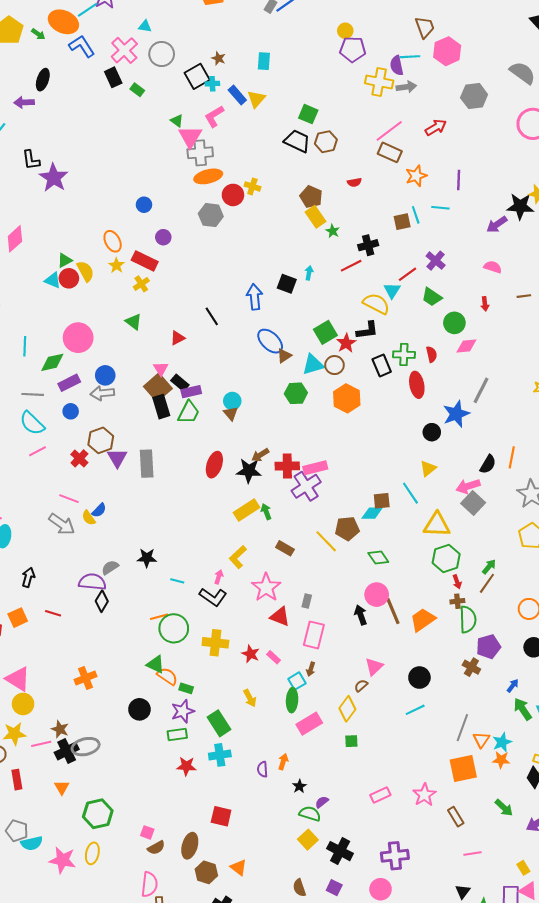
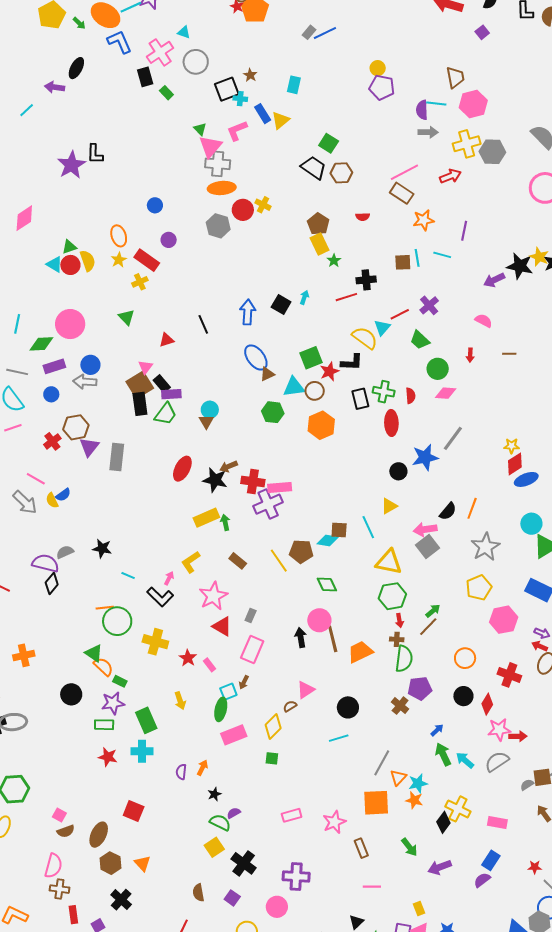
yellow cross: (379, 82) -> (467, 144), moved, turned -36
black L-shape: (31, 160) -> (95, 154), moved

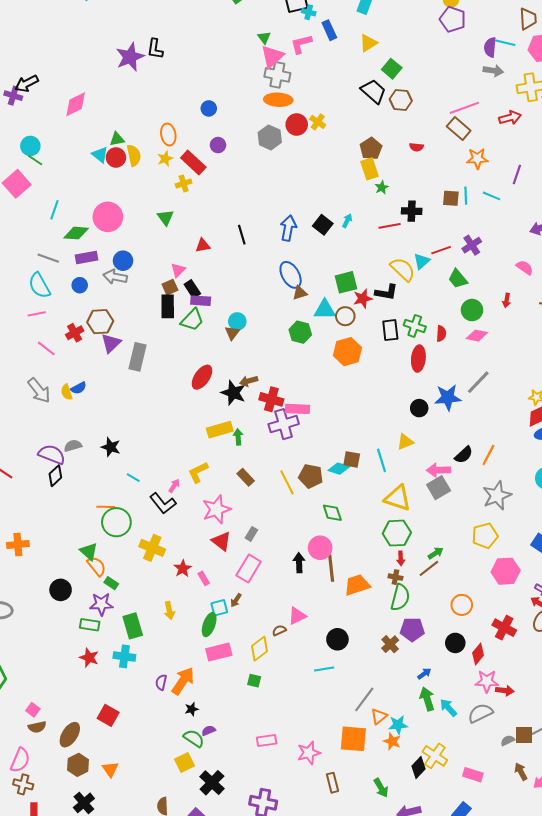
yellow triangle: (280, 120) -> (368, 43), moved
brown square: (140, 385) -> (170, 287), size x0.6
pink line: (36, 479) -> (46, 348), moved
orange arrow: (202, 768) -> (183, 681), size x1.8

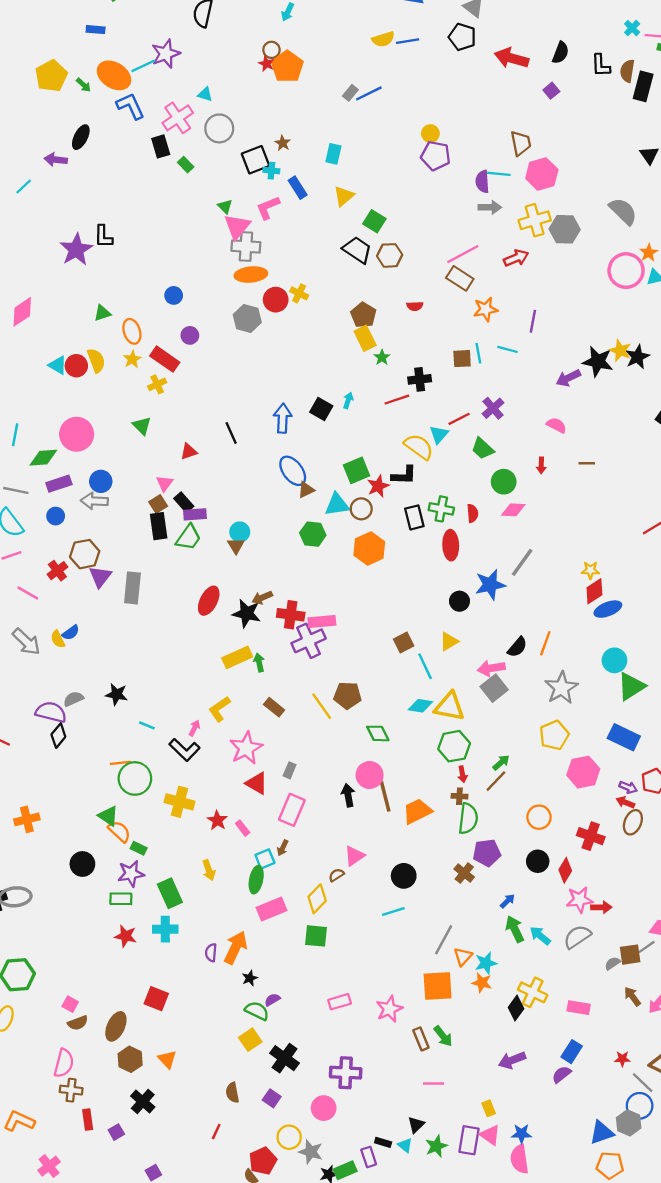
green triangle: (117, 139) -> (102, 313), moved
brown square: (352, 459) -> (404, 642), moved, turned -30
cyan diamond: (339, 469) -> (420, 706), moved
green square: (254, 681) -> (316, 936), size x1.5
green arrow: (381, 788) -> (443, 1036), moved

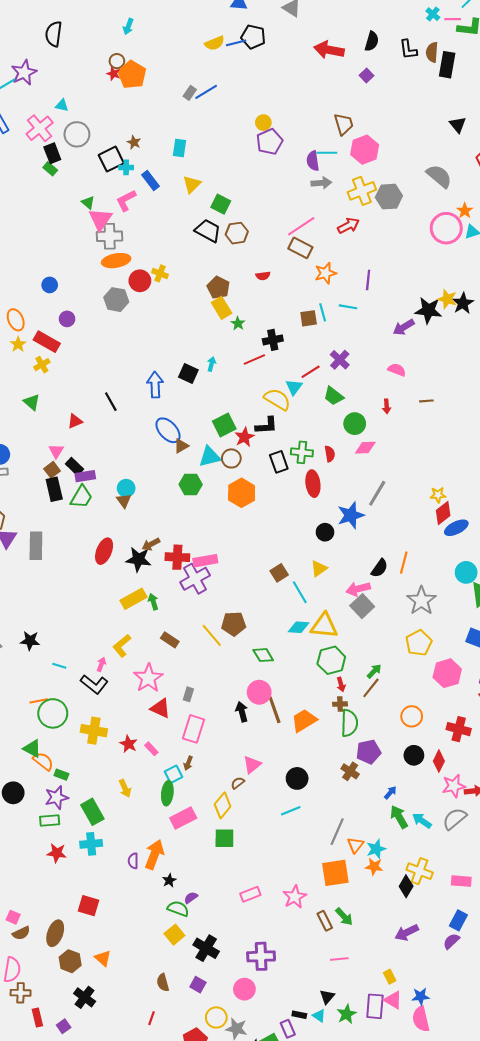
black pentagon: (462, 37) -> (253, 37), moved
black rectangle: (161, 146) -> (52, 153), moved
purple pentagon: (436, 156) -> (270, 142), turned -30

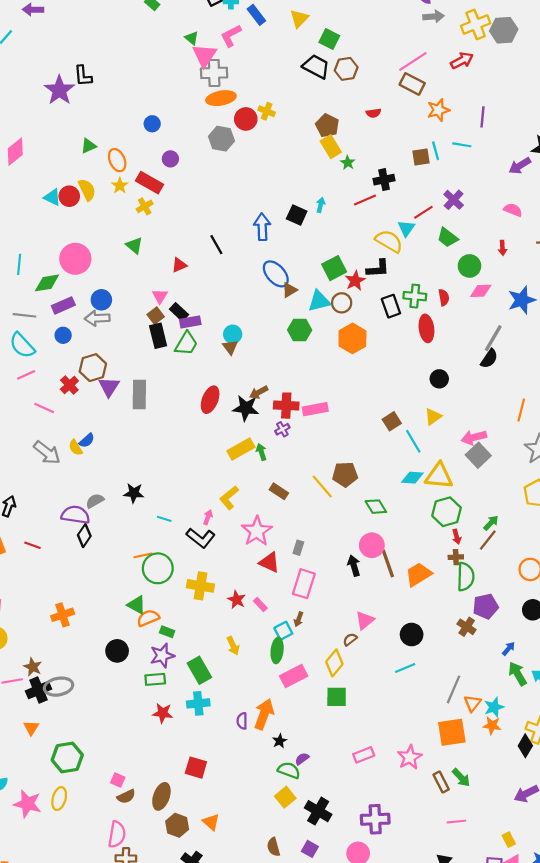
blue star: (351, 515) -> (522, 300), moved
black semicircle: (379, 568) -> (489, 359), moved
purple cross: (195, 579) -> (282, 429), moved, size x0.5
orange semicircle: (43, 761) -> (148, 618), turned -60

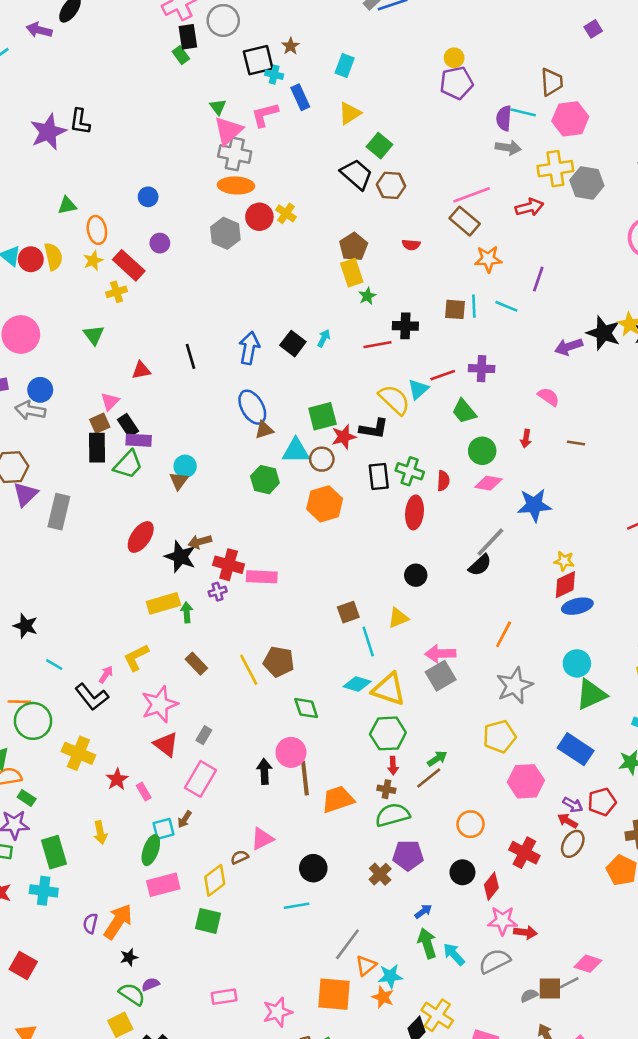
purple cross: (454, 200) -> (482, 369), turned 36
green semicircle: (466, 577) -> (393, 815), turned -120

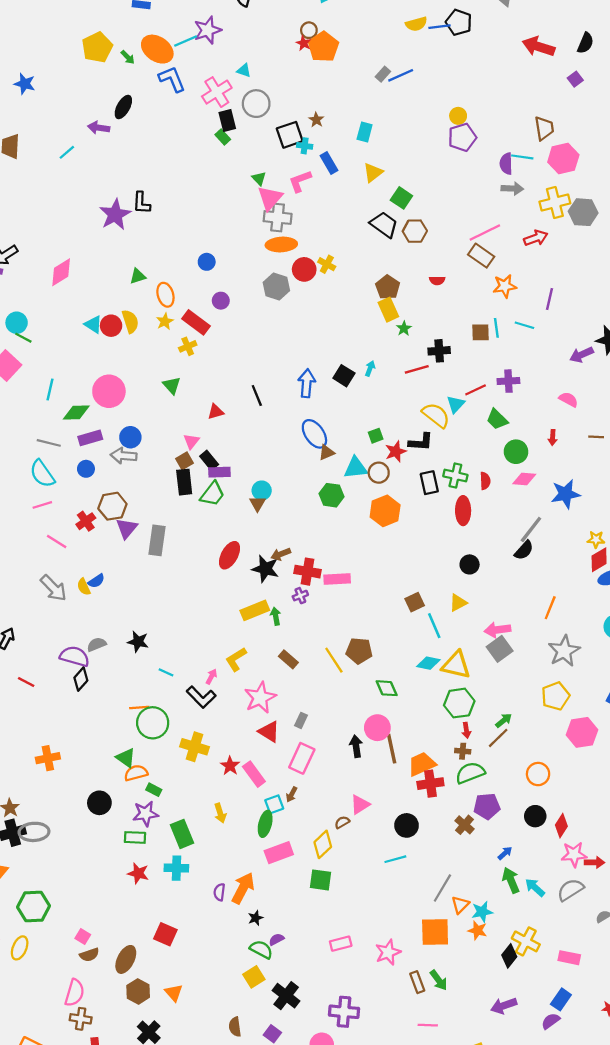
green square: (322, 416) -> (376, 436), size x0.6
pink rectangle: (144, 792) -> (254, 774), size x1.6
red cross: (524, 853) -> (430, 784), moved, turned -30

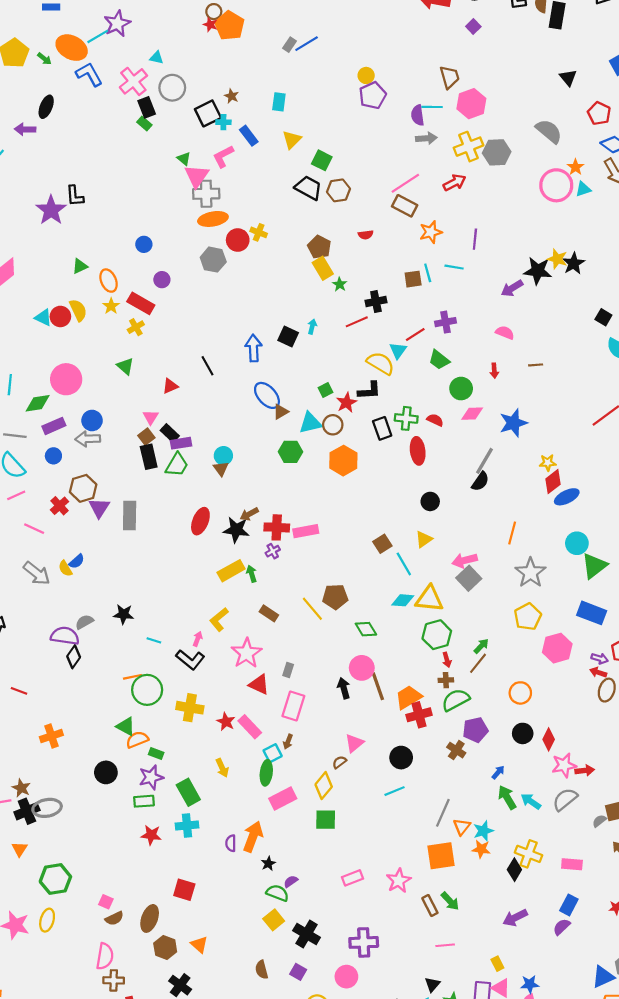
red semicircle: (485, 481) -> (435, 420), turned -56
red line: (26, 682) -> (19, 691), moved

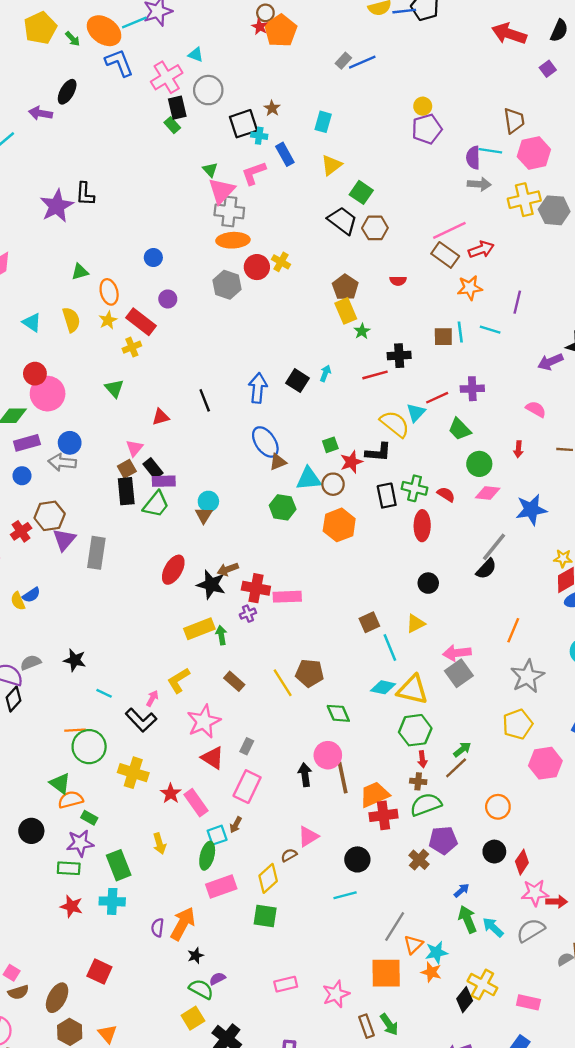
red arrow: (455, 183) -> (481, 250), moved
red circle: (60, 316) -> (35, 374), moved

